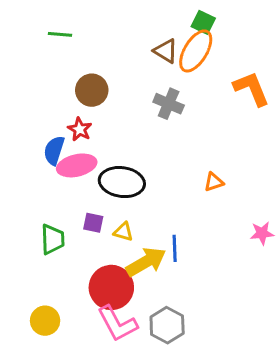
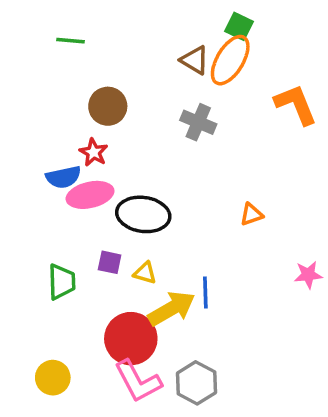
blue semicircle: (54, 150) -> (63, 177), turned -120

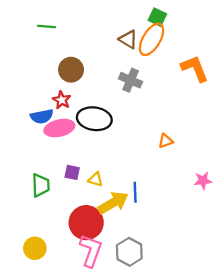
black ellipse: (143, 214) -> (94, 119), moved
pink L-shape: (138, 381) -> (91, 251), turned -132

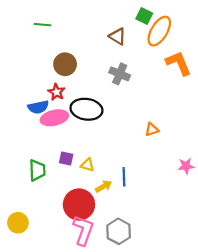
orange ellipse: (152, 39) -> (159, 31), moved
yellow arrow: (113, 203) -> (104, 186), size x0.6
yellow circle: (35, 248) -> (18, 223), moved

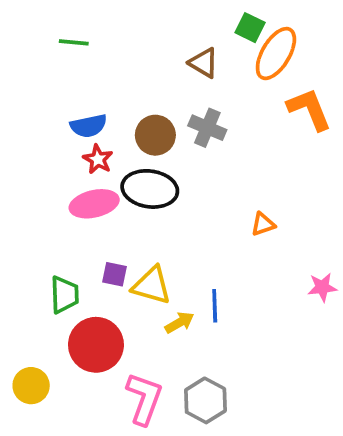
brown circle: (65, 64) -> (155, 135), moved
blue semicircle: (38, 107) -> (89, 126), moved
yellow triangle: (88, 165) -> (152, 285), size x1.6
red circle: (79, 205) -> (96, 345), moved

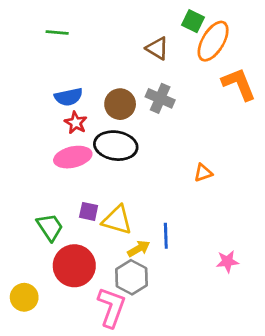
pink star: (322, 287) -> (227, 261), moved
green trapezoid: (64, 295) -> (50, 227), turned -32
gray hexagon: (205, 400) -> (131, 277), moved

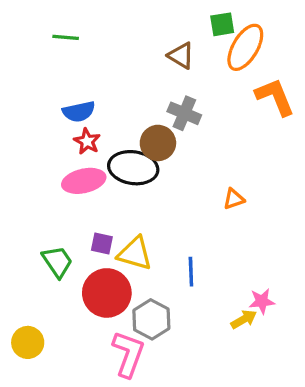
green square: (193, 21) -> (222, 24), turned -35
brown circle: (120, 104) -> (158, 143), moved
yellow arrow: (139, 249) -> (244, 319), moved
red circle: (74, 266) -> (107, 293), moved

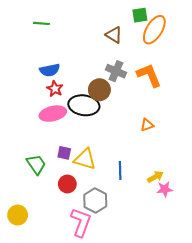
orange L-shape: (275, 97) -> (149, 75), moved
red circle: (107, 293) -> (67, 184), size x0.6
yellow arrow: (244, 319) -> (155, 177), moved

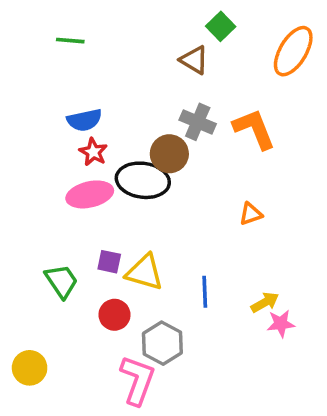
green square: (140, 15) -> (221, 26), moved, turned -35
orange ellipse: (154, 30) -> (293, 51), moved

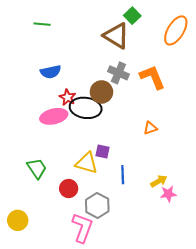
brown triangle: (194, 60) -> (116, 36), size x1.5
red star: (93, 152) -> (68, 97), moved
purple square: (109, 262) -> (103, 151), moved

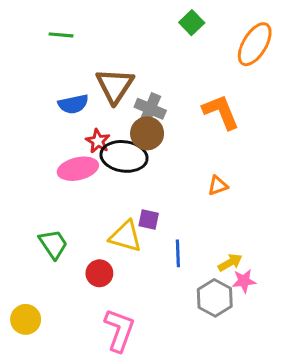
brown triangle: (116, 36) -> (115, 86), moved, turned 32
gray cross: (118, 73) -> (150, 109), moved
gray hexagon: (97, 205) -> (215, 298), moved

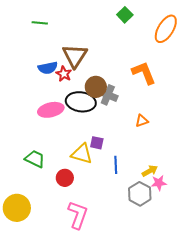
gray cross: (150, 109) -> (108, 95), moved
red star: (98, 141) -> (64, 74), moved
green trapezoid: (53, 244) -> (35, 159), turned -30
yellow circle: (26, 319) -> (17, 208), size x1.4

